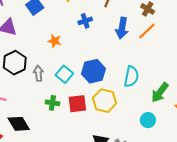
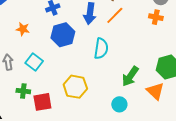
blue hexagon: (94, 71) -> (63, 35), moved
cyan semicircle: (131, 76) -> (101, 48), moved
red square: (77, 104) -> (42, 102), moved

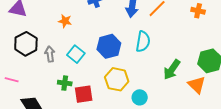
blue hexagon: (63, 35) -> (109, 46), moved
cyan circle: (119, 104) -> (140, 97), moved

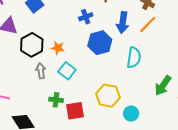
orange star: (65, 21) -> (58, 48), moved
black hexagon: (26, 44) -> (32, 45), moved
blue hexagon: (109, 46) -> (100, 43), moved

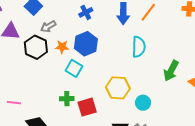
blue hexagon: (100, 43) -> (86, 44), moved
gray arrow: (41, 71) -> (48, 26), moved, turned -105

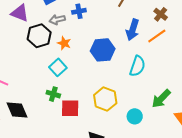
blue cross: (86, 12) -> (79, 11), moved
blue hexagon: (86, 44) -> (103, 50), moved
cyan square: (74, 68) -> (58, 67), moved
cyan circle: (143, 103) -> (135, 116), moved

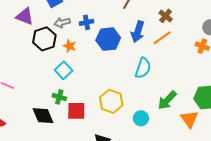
blue cross: (79, 11) -> (87, 22), moved
blue hexagon: (103, 50) -> (108, 39), moved
black diamond: (17, 110) -> (43, 116), moved

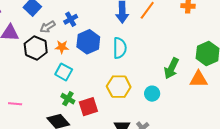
blue hexagon: (108, 39) -> (88, 42), moved
cyan semicircle: (143, 68) -> (120, 48), moved
green cross: (59, 97) -> (68, 99), turned 32
orange triangle: (189, 119) -> (198, 79), turned -36

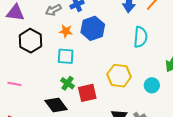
black hexagon: (36, 48) -> (30, 41), moved
cyan semicircle: (120, 48) -> (140, 37), moved
cyan square: (64, 72) -> (66, 56), turned -30

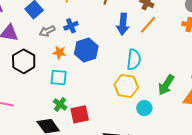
yellow hexagon: (119, 76) -> (126, 86), moved

